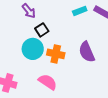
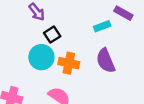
cyan rectangle: (80, 11) -> (102, 26), moved

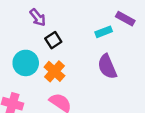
cyan circle: (41, 57) -> (26, 63), moved
orange cross: (69, 63) -> (54, 71), moved, turned 30

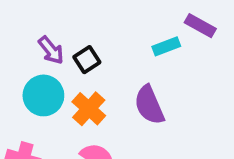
purple arrow: (38, 17) -> (51, 50), moved
purple semicircle: (107, 67) -> (149, 105), moved

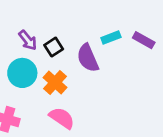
purple rectangle: (200, 26) -> (144, 40), moved
purple semicircle: (149, 105) -> (88, 58), moved

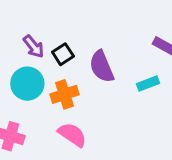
cyan rectangle: (111, 37) -> (148, 84), moved
orange cross: (55, 82) -> (64, 94), turned 30

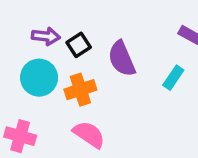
purple arrow: (34, 46) -> (46, 36), turned -45
cyan rectangle: (148, 84) -> (173, 78), turned -35

